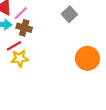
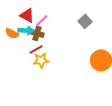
brown cross: (24, 28) -> (37, 33), moved

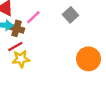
pink line: (42, 20) -> (33, 17), moved

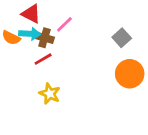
gray square: (70, 15) -> (122, 38), moved
yellow star: (21, 59) -> (50, 94), moved, turned 30

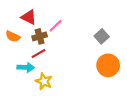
cyan arrow: (30, 34) -> (26, 67), moved
brown cross: (44, 38) -> (40, 36), turned -32

